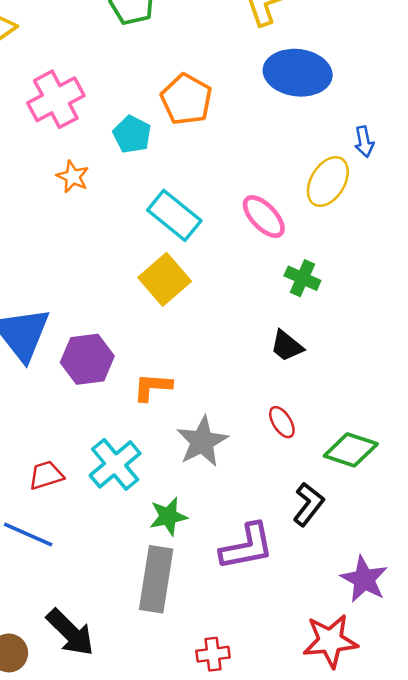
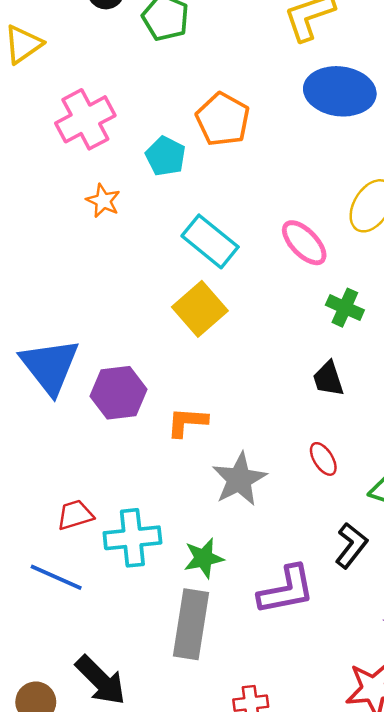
black trapezoid: (287, 346) -> (328, 379), turned 33
cyan cross: (115, 464) -> (132, 538), moved, turned 34

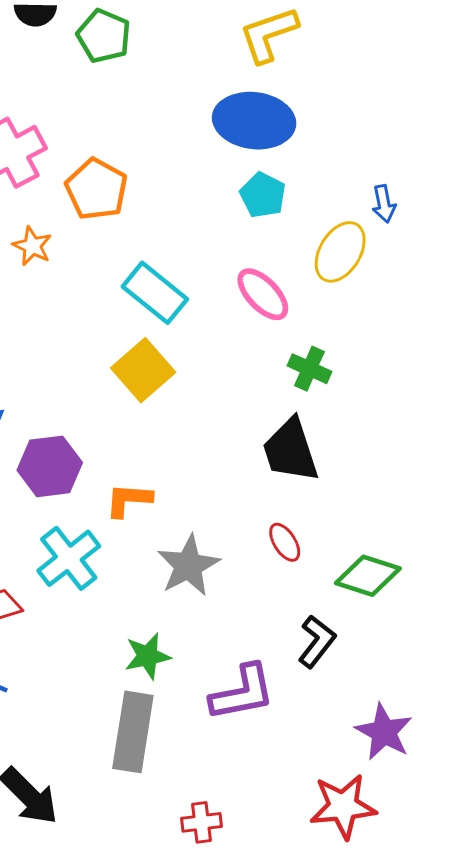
blue ellipse: (340, 91) -> (254, 121), moved
orange pentagon: (223, 119) -> (96, 189), moved
cyan pentagon: (166, 156) -> (263, 195), moved
black trapezoid: (328, 379) -> (291, 450), size x1.6
cyan cross: (132, 538) -> (69, 558), moved, turned -32

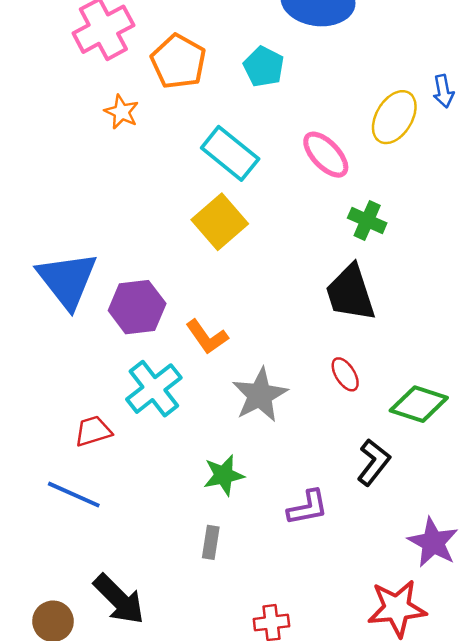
cyan pentagon: (263, 195) -> (264, 67), moved
blue arrow: (384, 204) -> (443, 91), moved
orange L-shape: (129, 500) -> (207, 337), turned -129
purple L-shape: (242, 693) -> (308, 507), size x0.7
gray rectangle: (133, 732) -> (211, 542), size x0.5

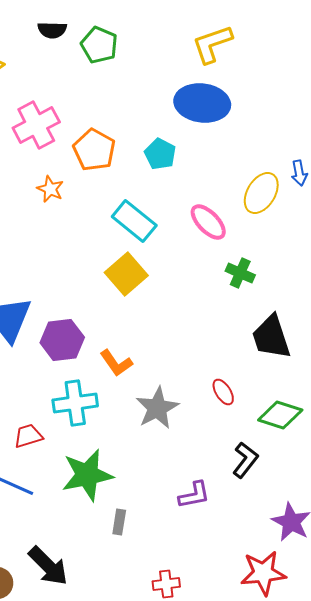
black trapezoid: (350, 293) -> (271, 337), moved
cyan cross: (154, 389) -> (75, 403), turned 30
green star: (224, 475) -> (87, 475), moved, size x1.6

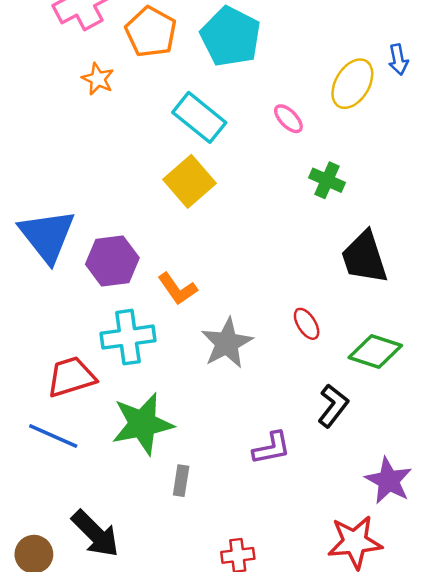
cyan pentagon: (160, 154) -> (231, 37), size x1.6
pink ellipse: (208, 222) -> (288, 119), size x0.7
red trapezoid: (28, 436) -> (71, 377), size x1.4

